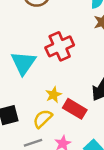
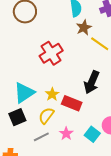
cyan triangle: (23, 63) -> (24, 93), moved, turned 30

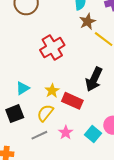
cyan triangle: (24, 93) -> (23, 88), size x0.6

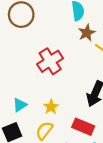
red rectangle: (72, 101) -> (83, 127), moved

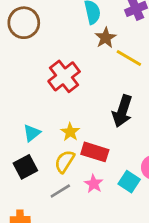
red rectangle: (83, 127) -> (95, 152), moved

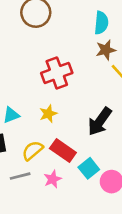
yellow star: (70, 132) -> (48, 114), moved
cyan square: (129, 182) -> (89, 168), moved

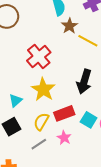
yellow star: (48, 114) -> (43, 89), size x1.6
red rectangle: (63, 151) -> (64, 113), turned -36

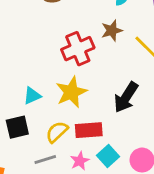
brown star: (69, 26) -> (112, 31), moved
cyan square: (89, 120) -> (108, 156), moved

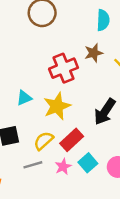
cyan triangle: (32, 96) -> (24, 98), moved
red rectangle: (89, 130) -> (72, 140), turned -40

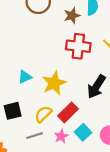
brown star: (94, 53) -> (72, 16), moved
red cross: (64, 68) -> (78, 46), moved, turned 30

